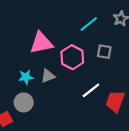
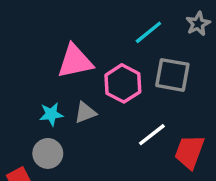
gray square: (104, 52) -> (172, 75), size x1.5

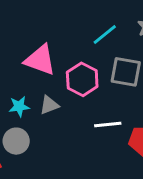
pink triangle: (75, 61) -> (40, 60), turned 32
white line: (152, 135) -> (108, 125), turned 32

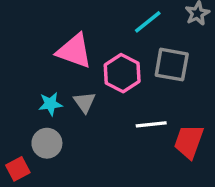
gray triangle: (49, 105) -> (85, 102), turned -45

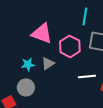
cyan line: (148, 22) -> (85, 16), turned -42
gray triangle: (85, 102) -> (48, 63), turned 32

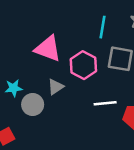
cyan star: (28, 64) -> (14, 88), moved
gray circle: (26, 87) -> (33, 105), moved

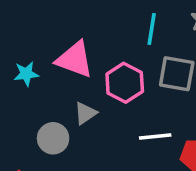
cyan star: (14, 88) -> (26, 74), moved

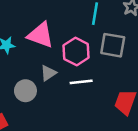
white line: (155, 136) -> (81, 82), moved

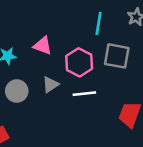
pink triangle: (41, 35) -> (43, 46), size x0.7
gray circle: (25, 91) -> (17, 91), moved

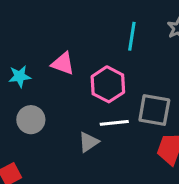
gray square: (117, 56) -> (154, 110), moved
gray triangle: (51, 85) -> (89, 142), moved

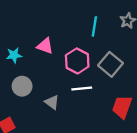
gray square: (154, 110) -> (111, 64), moved, turned 30
gray triangle: (89, 142) -> (52, 102), moved, turned -49

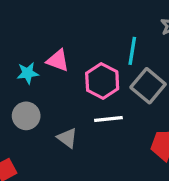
cyan line: (94, 26) -> (132, 51), moved
cyan star: (14, 55) -> (28, 73), moved

